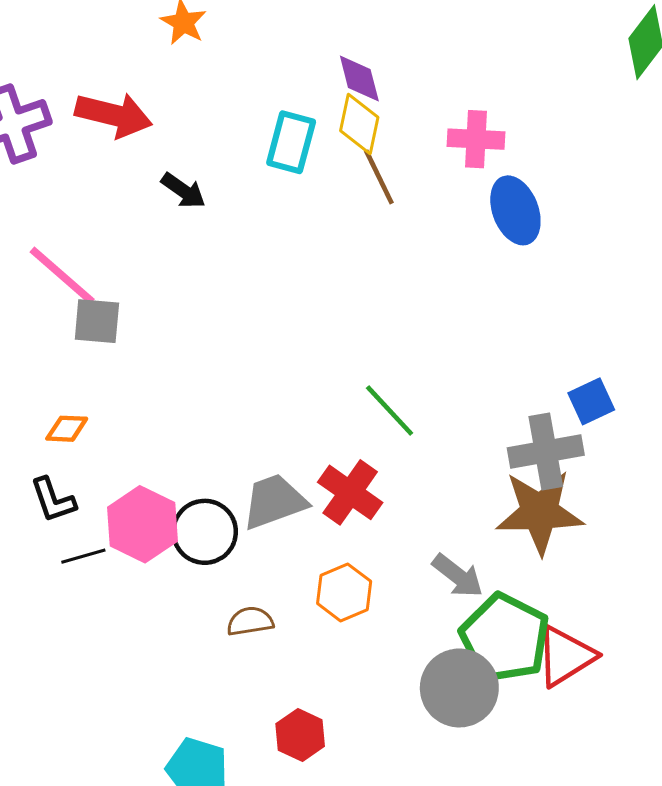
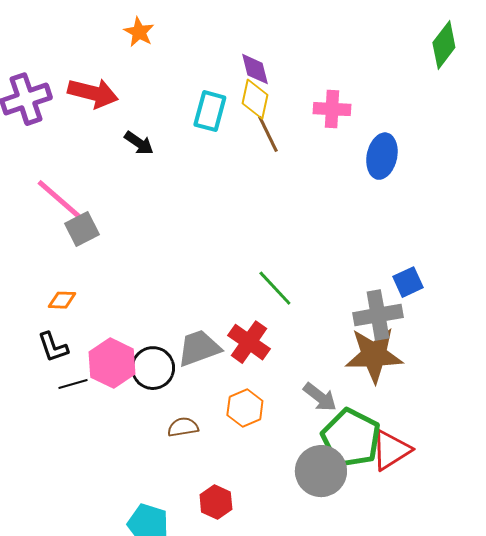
blue ellipse: (515, 210) -> (382, 156), moved, turned 33
gray square: (97, 321) -> (82, 229), turned -32

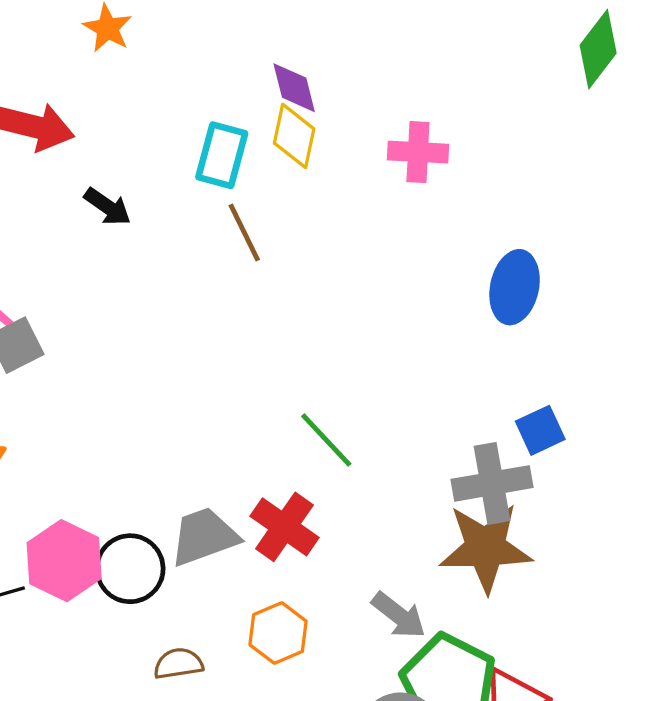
brown line: (268, 134) -> (244, 233), moved
blue ellipse: (382, 156) -> (515, 287), moved

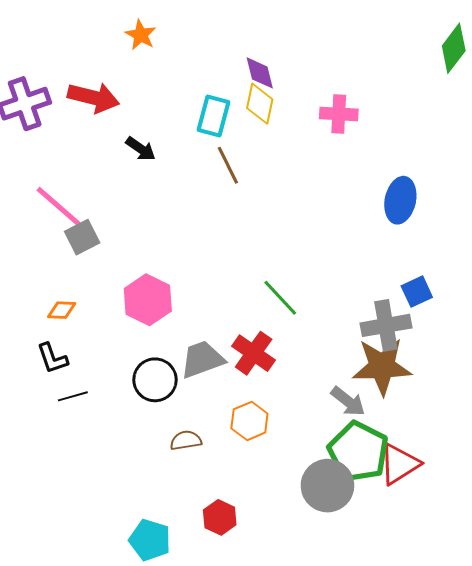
pink hexagon: (64, 561) -> (148, 300), moved
gray arrow: (399, 615) -> (348, 401), moved

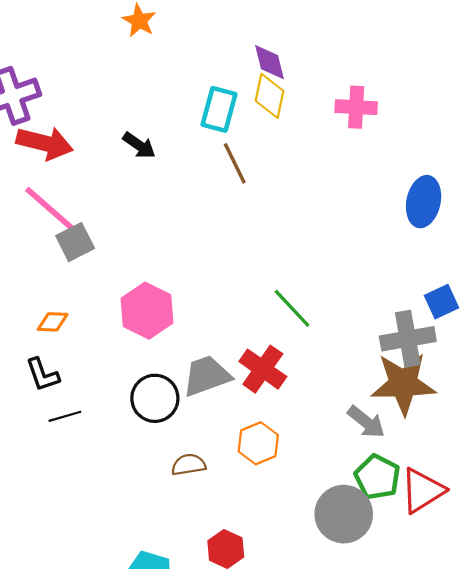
red arrow: (93, 98) -> (45, 143), moved
green pentagon: (358, 452) -> (377, 477), size x0.7

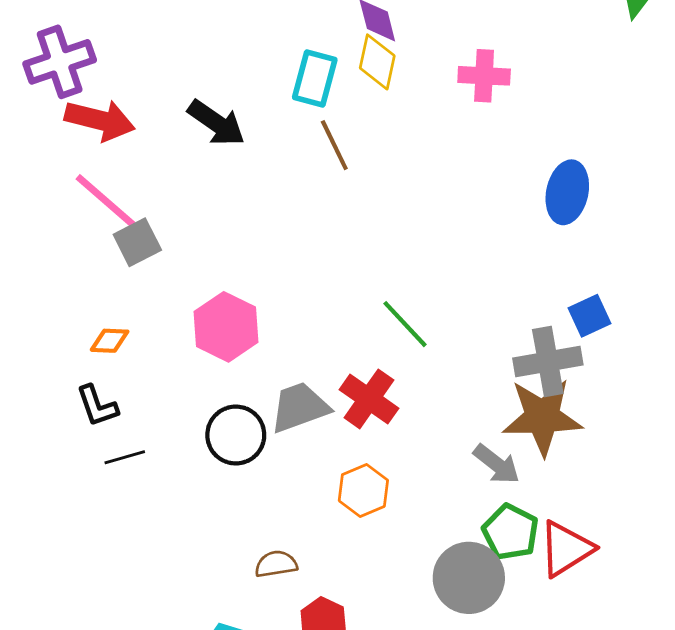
black arrow: (139, 145) -> (216, 123), size x1.4
brown semicircle: (189, 465) -> (276, 564), moved

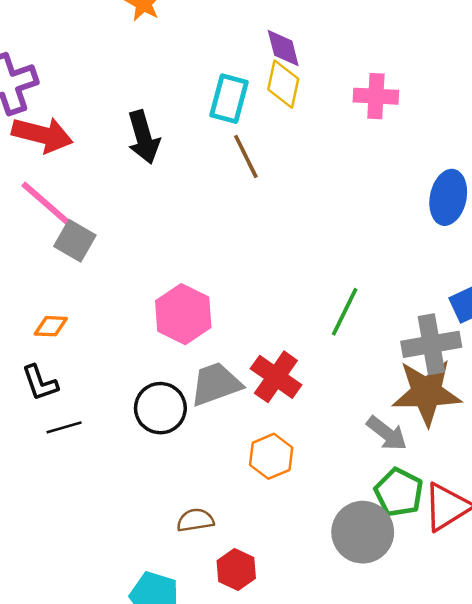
black arrow: (216, 123) -> (144, 137), turned 39
gray square: (137, 242) -> (75, 241), turned -33
green line: (405, 324) -> (345, 312), moved, turned 69
pink hexagon: (226, 327) -> (183, 314), moved

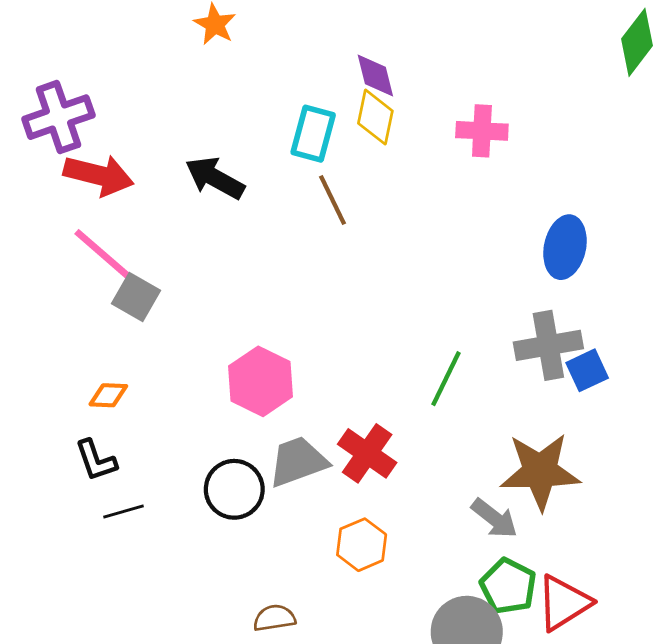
black arrow: (144, 137) -> (215, 178), turned 135
gray cross: (431, 344) -> (548, 345), moved

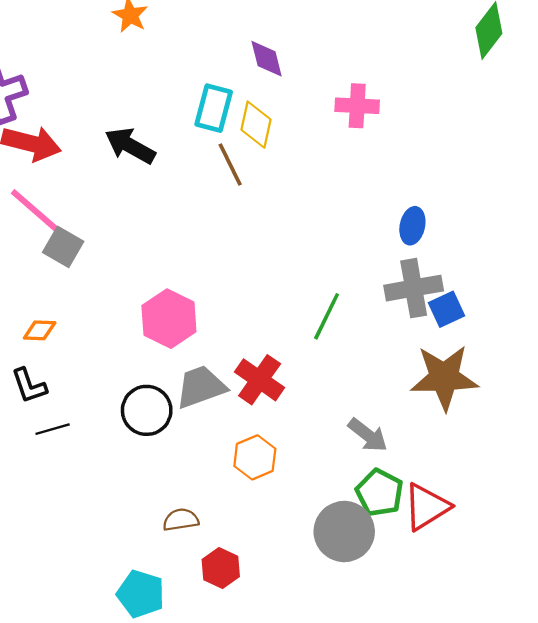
yellow diamond: (375, 117) -> (256, 125), moved
blue ellipse: (565, 247) -> (412, 226), moved, size x0.7
brown star: (540, 471) -> (444, 377), moved

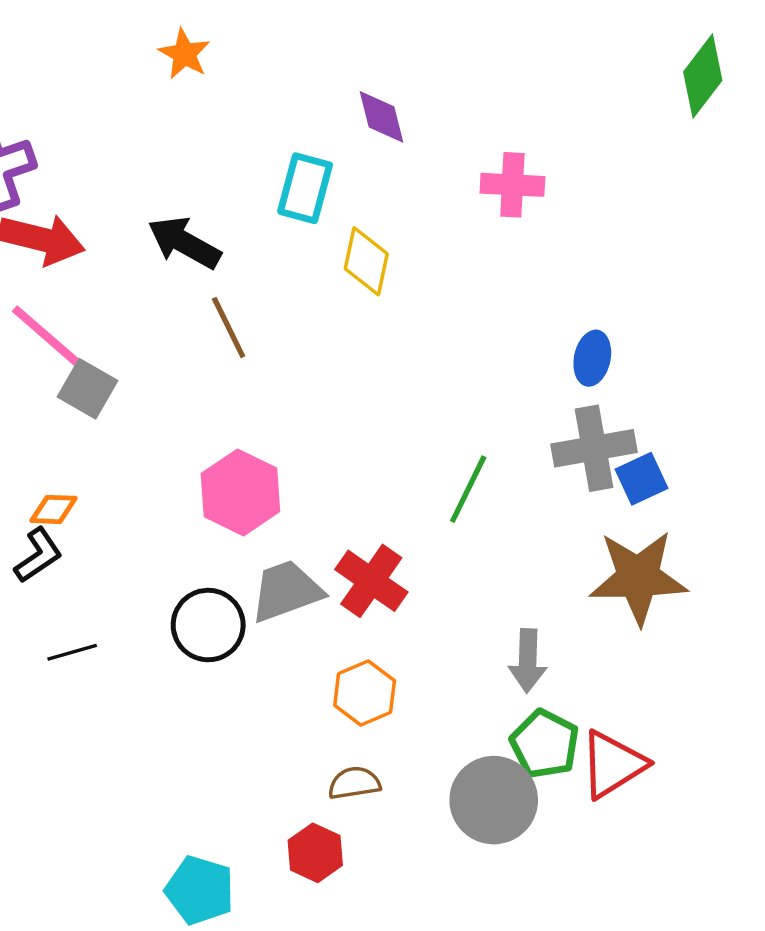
yellow diamond: (256, 125) -> (366, 261), moved
brown line: (230, 165) -> (229, 328), moved
black L-shape: (29, 386) -> (38, 555), moved, turned -105
gray arrow: (368, 435) -> (528, 661), turned 54
brown semicircle: (181, 520) -> (354, 783), moved

